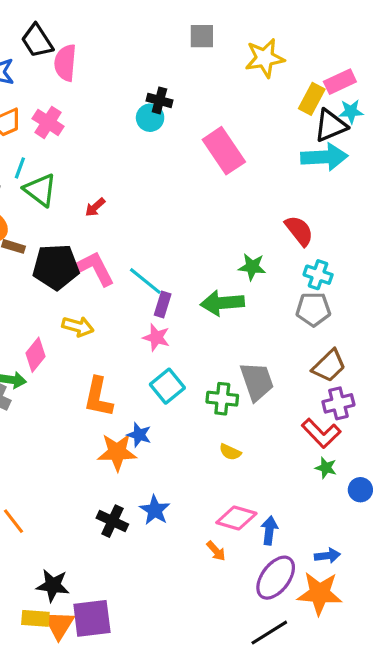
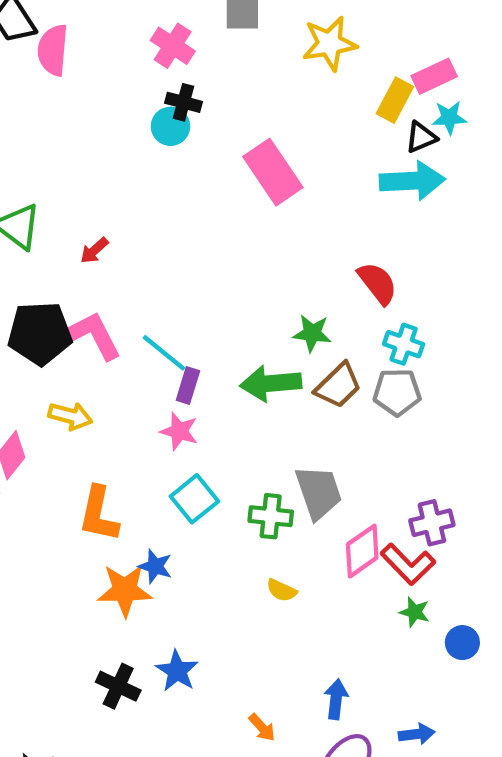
pink cross: (48, 122) -> (173, 46), moved
black triangle: (331, 126) -> (421, 137), size x0.7
brown trapezoid: (329, 366) -> (338, 386), moved
pink diamond: (236, 518) -> (362, 551), moved, turned -51

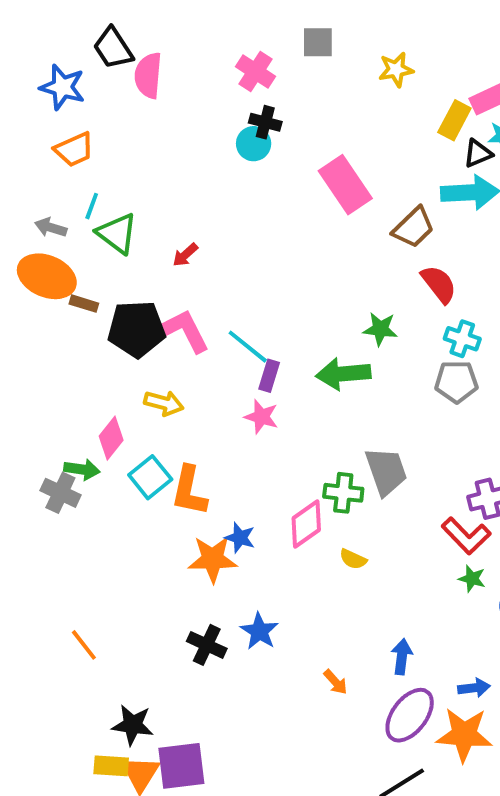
yellow star: (330, 44) -> (396, 70), size x0.7
brown trapezoid: (338, 386) -> (413, 228), moved
cyan square: (194, 499) -> (150, 477), moved
pink diamond: (362, 551) -> (306, 524), moved

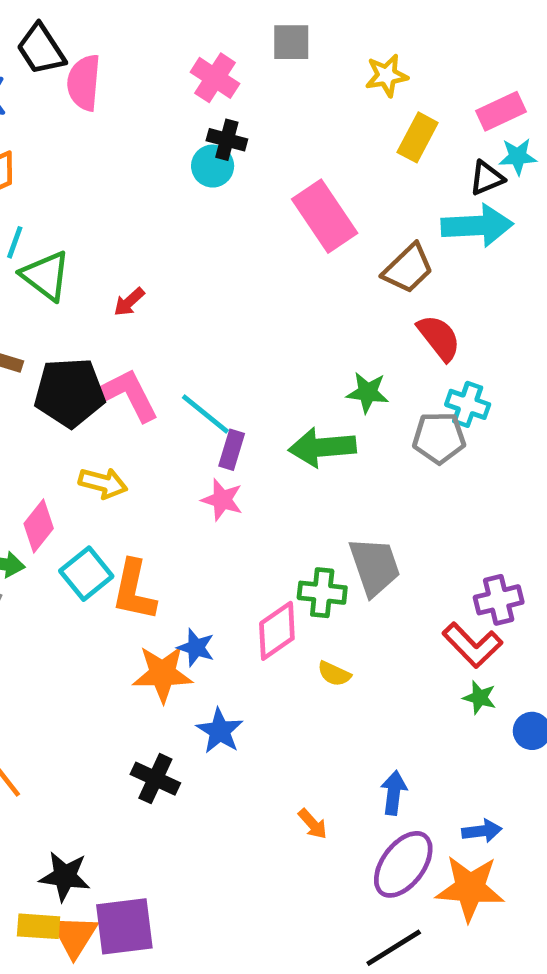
yellow rectangle: (454, 120) -> (418, 137), moved
gray pentagon: (456, 382) -> (439, 438), moved
blue star: (259, 631) -> (220, 731), moved

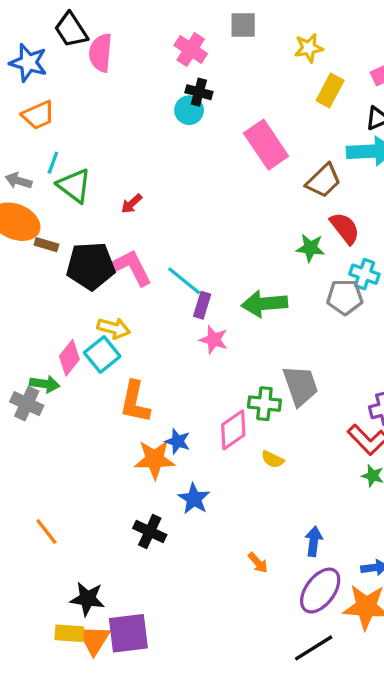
green star: (368, 392) -> (310, 248), moved
pink star: (222, 500) -> (214, 340), moved
cyan square: (86, 574) -> (102, 354), moved

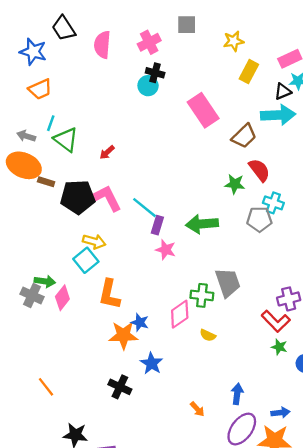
pink cross: (191, 50) -> (149, 42), turned 30
pink semicircle: (101, 53) -> (102, 45), moved
pink diamond: (69, 358) -> (62, 298), moved

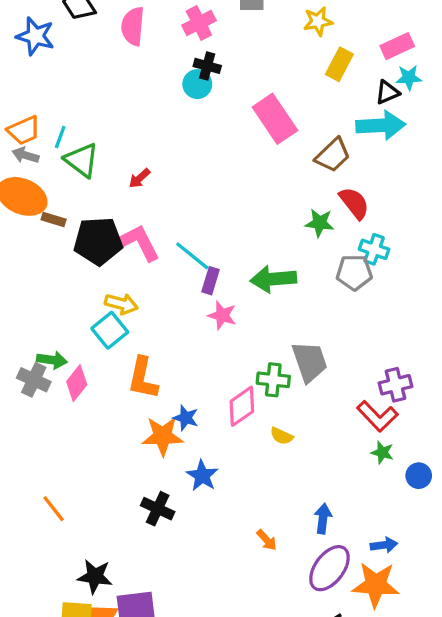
orange trapezoid: (40, 89) -> (24, 130), moved

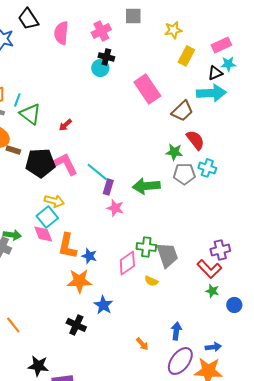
gray pentagon: (354, 272) -> (184, 174), moved
gray trapezoid: (310, 362) -> (167, 255), moved
pink diamond: (77, 383) -> (43, 234), moved, turned -60
blue star: (186, 418) -> (89, 256), moved

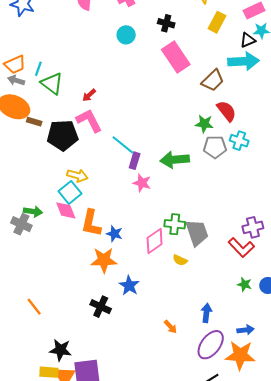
black cross: (106, 57) -> (166, 23), moved
pink L-shape: (65, 164) -> (89, 121), moved
green star: (212, 291) -> (244, 284), moved

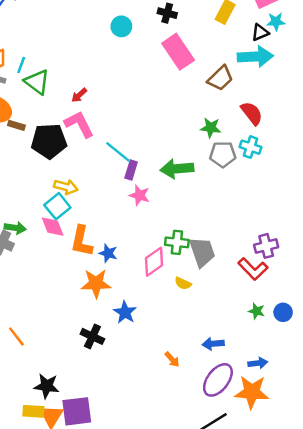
red semicircle: (227, 111) -> (252, 113), moved
blue arrow: (206, 313) -> (213, 344), turned -102

